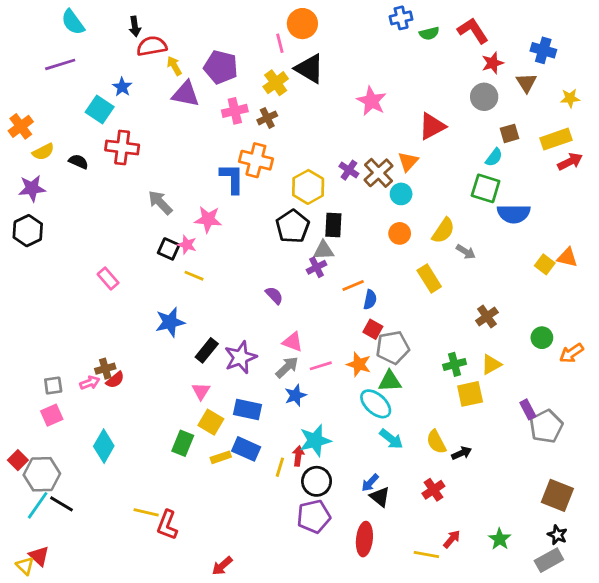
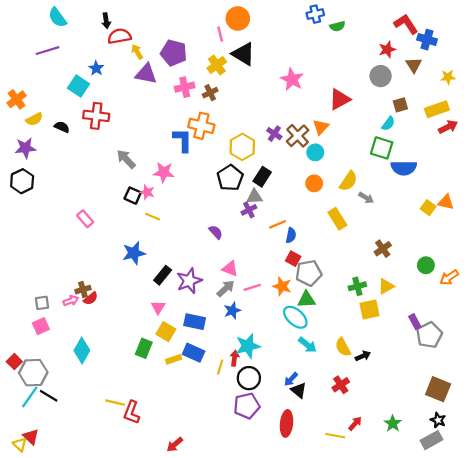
red L-shape: (473, 31) -> (406, 24), moved
black rectangle: (333, 225) -> (262, 177), turned 30

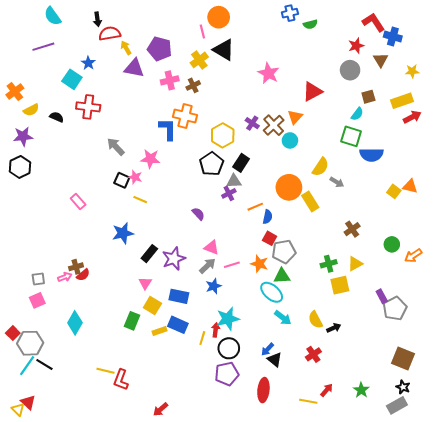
orange circle: (314, 183) -> (289, 187), moved, size x1.6

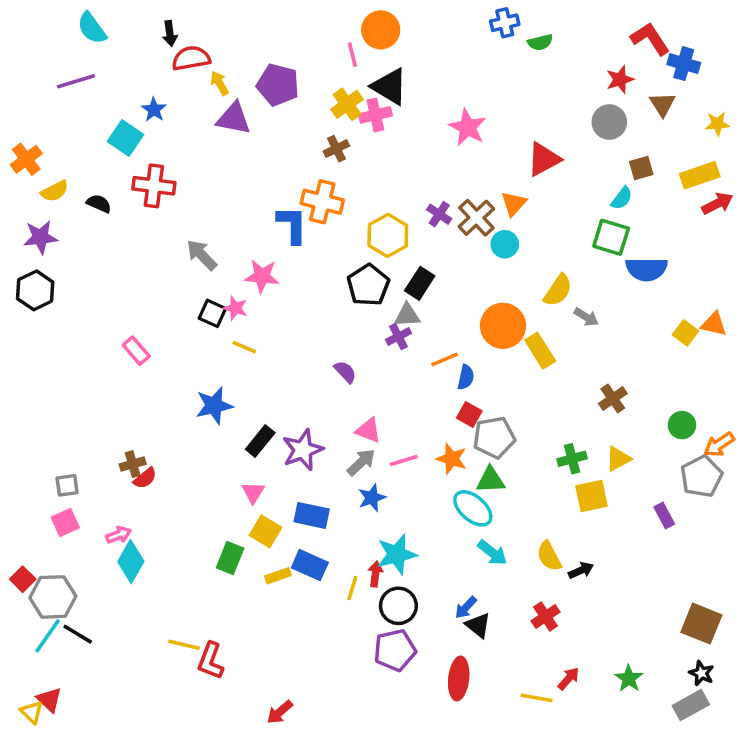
pink cross: (170, 80) -> (375, 115), moved
pink arrow: (65, 277) -> (118, 535), moved
gray pentagon: (395, 309) -> (701, 476), moved

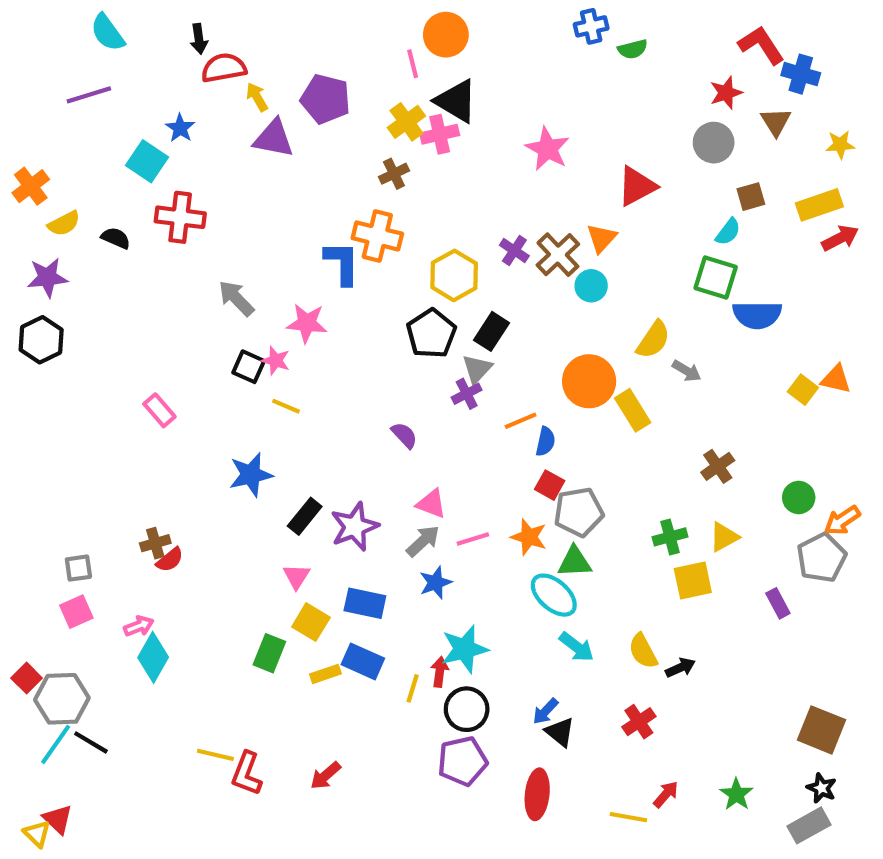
gray triangle: (407, 315) -> (477, 369), turned -44
red arrow: (280, 712) -> (325, 776), moved

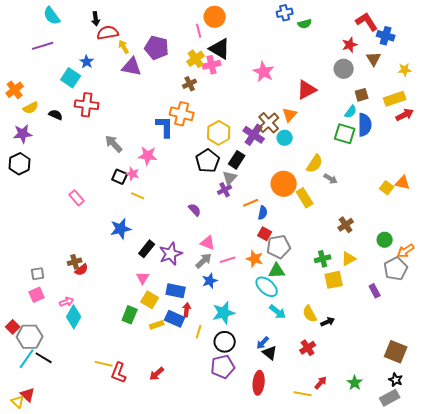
purple cross: (514, 251) -> (254, 135), moved, size x1.5
blue semicircle: (757, 315) -> (365, 125), moved, turned -90
red arrow: (440, 672) -> (187, 310), moved

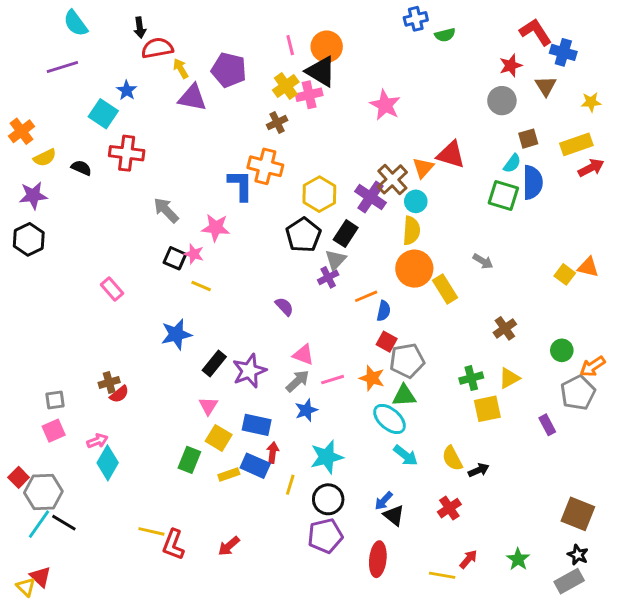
orange circle: (215, 17) -> (327, 47), moved
red triangle: (307, 90) -> (451, 155), moved, turned 45
yellow semicircle: (315, 164) -> (411, 231), moved, turned -30

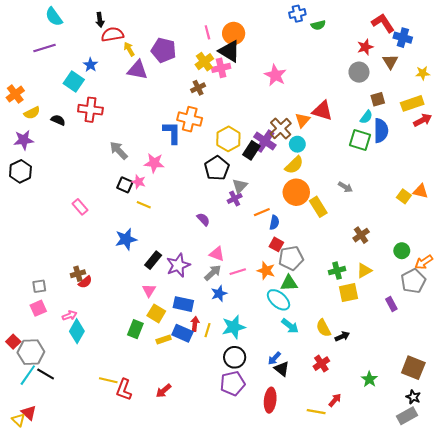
yellow semicircle: (411, 231) -> (294, 165), turned 42
black rectangle: (346, 234) -> (251, 150), moved
yellow line: (290, 485) -> (207, 330), moved
green star: (518, 559) -> (369, 379), moved

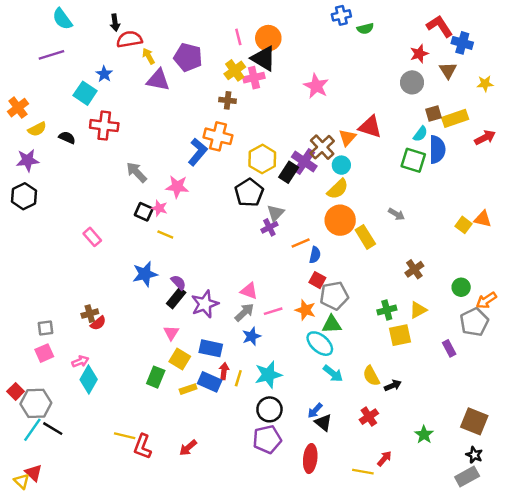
brown cross: (198, 88) -> (228, 100), turned 32
yellow rectangle: (412, 103) -> (455, 118), moved
blue L-shape: (172, 133) -> (198, 152), turned 40
purple semicircle: (203, 219) -> (178, 282), moved

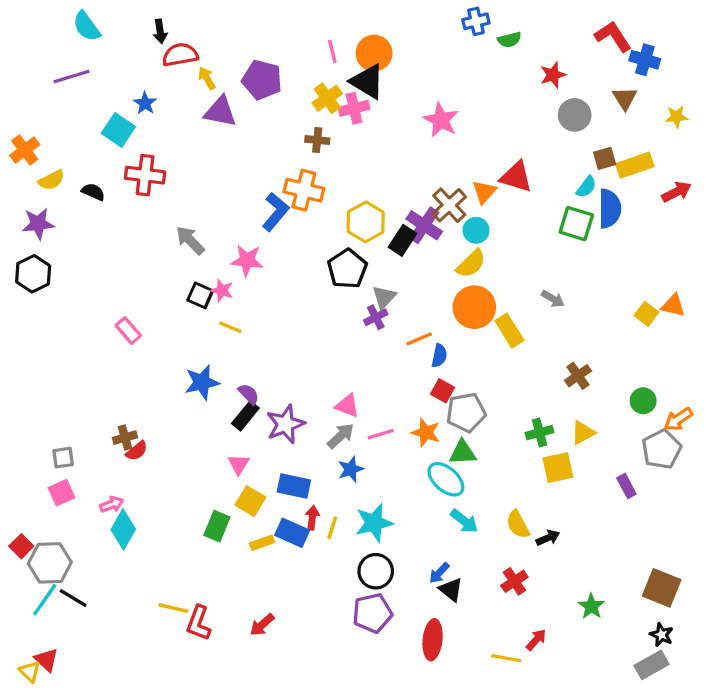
red star: (419, 54) -> (553, 75), moved

